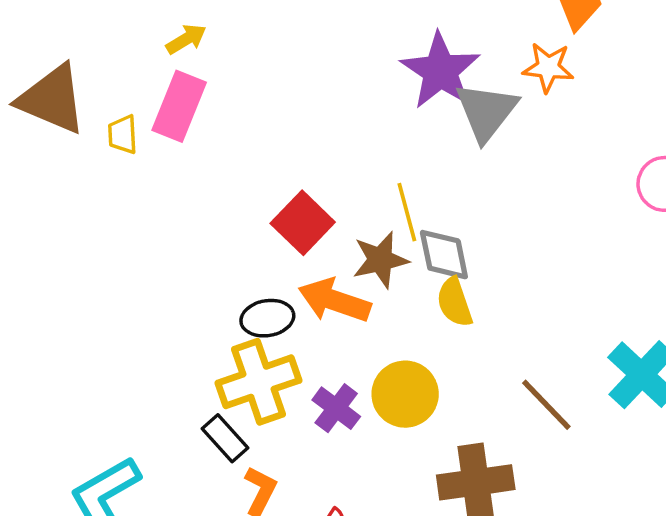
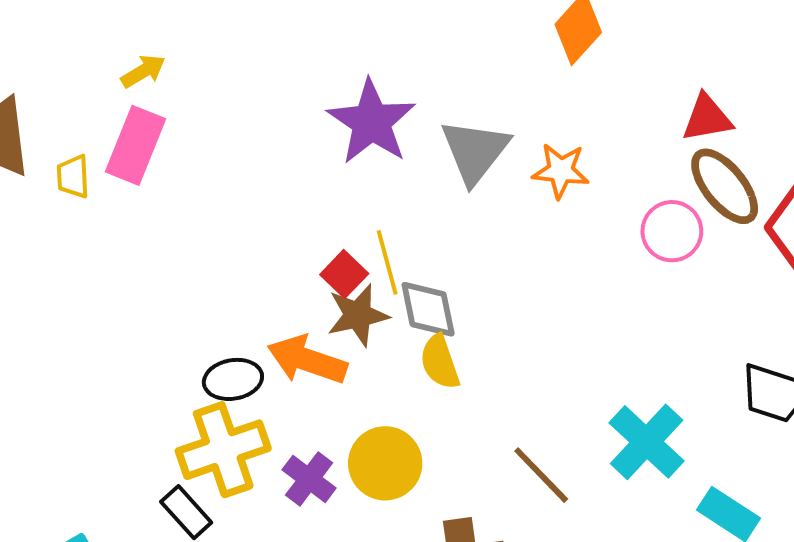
orange star: (548, 67) -> (561, 171), moved
purple star: (440, 71) -> (371, 122), moved
red square: (303, 223) -> (344, 274), moved, size x0.7

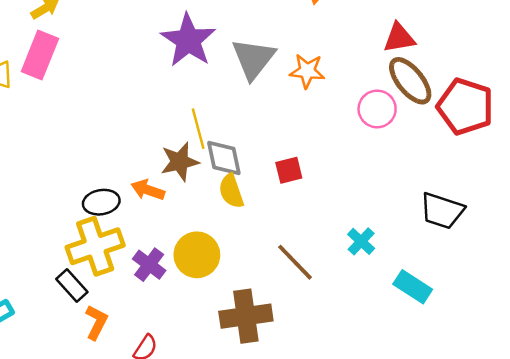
red square: (344, 274) -> (289, 170), moved, turned 32
orange arrow: (307, 360) -> (148, 190), size x0.7
cyan cross: (647, 442) -> (361, 241), size x0.6

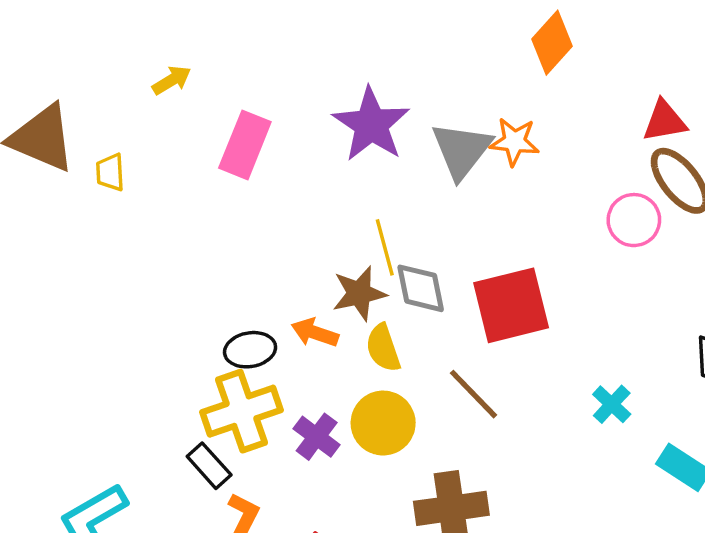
pink rectangle: (40, 55) -> (245, 145), moved
orange star: (307, 71) -> (514, 142), moved
red square: (289, 170) -> (511, 305), size x2.0
yellow semicircle: (231, 191) -> (383, 348), moved
brown line: (295, 262) -> (474, 394), moved

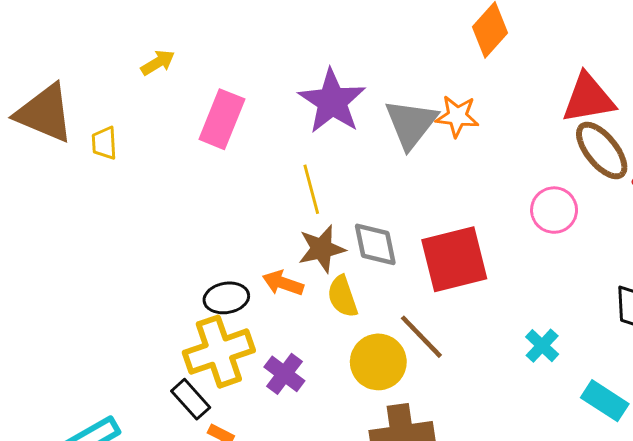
red triangle: (665, 121) -> (588, 98), size x1.4
pink circle: (634, 220) -> (554, 210), moved
yellow line: (385, 247) -> (311, 189), moved
yellow circle: (383, 423) -> (378, 362), moved

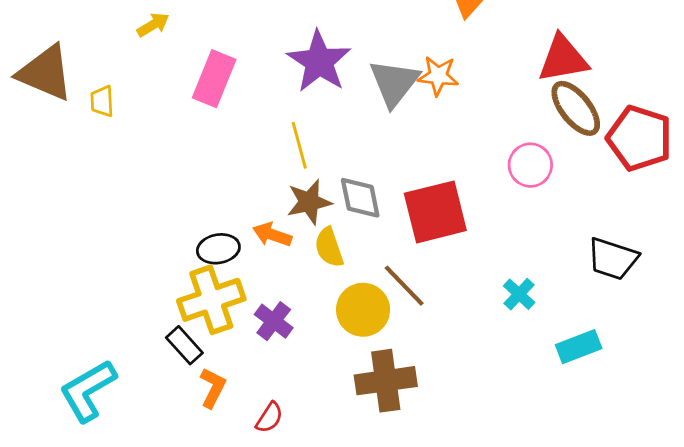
cyan rectangle: (605, 401) -> (579, 347), turned -54

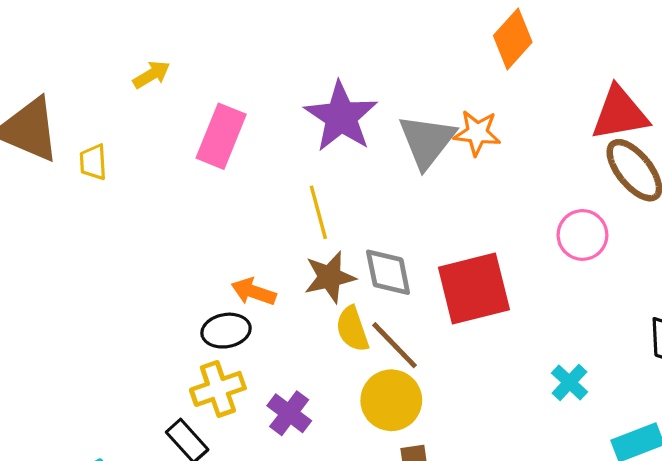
orange arrow: (272, 235) -> (254, 292), moved
brown line: (404, 286) -> (395, 345), moved
yellow cross: (211, 300) -> (218, 389), size x0.7

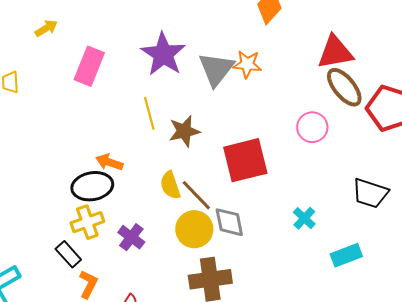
gray diamond: (388, 272) -> (229, 222), moved
brown star: (330, 277) -> (184, 131), moved
black ellipse: (226, 331) -> (92, 186), size x1.4

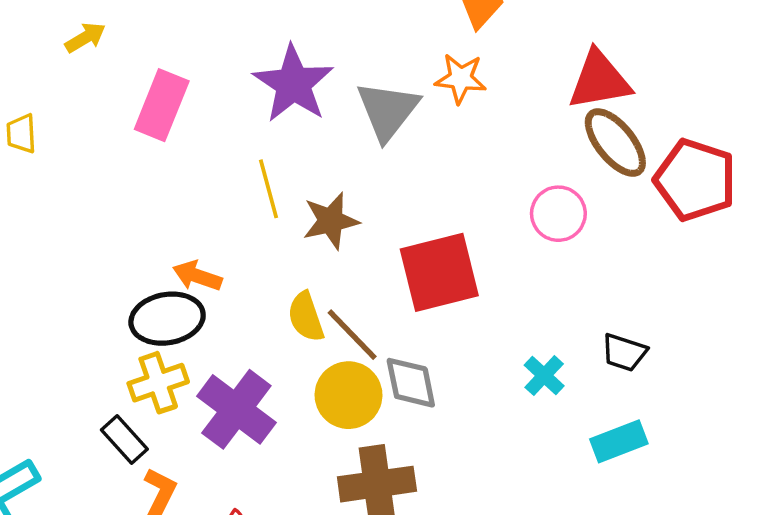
orange star: (247, 64) -> (461, 78), moved
black trapezoid: (370, 193) -> (624, 352), moved, size x0.7
purple cross: (131, 237) -> (236, 409), size x1.6

